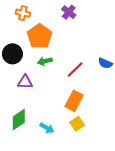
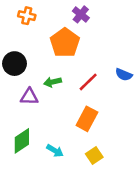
orange pentagon: (40, 36) -> (65, 43), moved
green arrow: (45, 61) -> (53, 82), moved
yellow square: (77, 124) -> (94, 156), moved

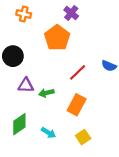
green arrow: (53, 82) -> (46, 93), moved

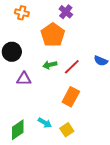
green arrow: (46, 93) -> (50, 65), moved
green diamond: (19, 124) -> (18, 130), moved
yellow square: (83, 137) -> (67, 130), moved

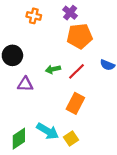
orange cross: (22, 13) -> (34, 16), moved
orange pentagon: (53, 35) -> (80, 36), moved, turned 30
cyan arrow: (45, 123) -> (48, 131), size x1.5

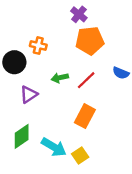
orange cross: (34, 16) -> (38, 45), moved
purple triangle: (25, 84) -> (29, 94), turned -35
green diamond: (19, 139) -> (22, 136), moved

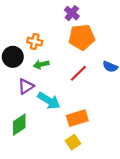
green arrow: (60, 78) -> (41, 64), moved
orange rectangle: (85, 116) -> (77, 118), moved, turned 45
cyan arrow: (54, 147) -> (49, 101), moved

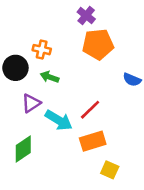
green arrow: (41, 64) -> (50, 77), turned 32
red line: (78, 73) -> (90, 110), moved
yellow square: (73, 142) -> (110, 170), moved, turned -32

